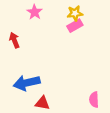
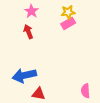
red arrow: (14, 40) -> (28, 32), moved

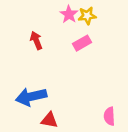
pink star: (31, 11) -> (69, 14), moved
pink rectangle: (68, 23) -> (82, 43), moved

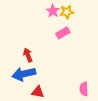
red arrow: (36, 40) -> (28, 55), moved

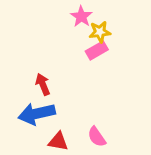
yellow star: (67, 12) -> (100, 32), moved
pink semicircle: (84, 89) -> (97, 137), moved, turned -32

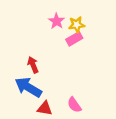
pink star: (81, 17) -> (57, 21), moved
blue arrow: (37, 114) -> (28, 87), turned 44

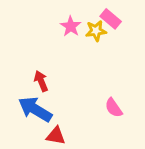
pink rectangle: (74, 39) -> (111, 19), moved, turned 70
pink semicircle: (74, 105) -> (114, 108), moved

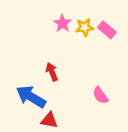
pink rectangle: (111, 19) -> (107, 30), moved
red arrow: (41, 81) -> (52, 72), moved

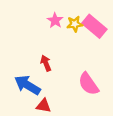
pink rectangle: (107, 30) -> (94, 26), size x1.5
pink semicircle: (100, 95) -> (89, 84), size x1.5

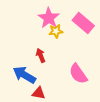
pink star: (55, 20) -> (49, 18), size x1.5
yellow star: (75, 24) -> (56, 31), moved

